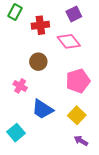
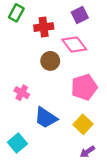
brown circle: (38, 62) -> (50, 61), moved
purple arrow: (81, 141) -> (87, 152), turned -64

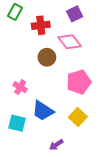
cyan square: (17, 143) -> (17, 123), moved, turned -36
purple arrow: (87, 152) -> (56, 145), moved

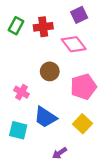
green rectangle: (15, 12) -> (16, 26), moved
brown circle: (47, 57) -> (50, 71), moved

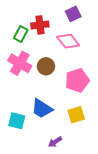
green rectangle: (16, 26) -> (21, 34), moved
pink cross: (21, 92) -> (20, 63), moved, size x1.6
yellow square: (82, 124) -> (76, 115), turned 30

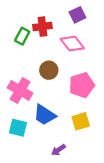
pink cross: (20, 63) -> (20, 90), moved

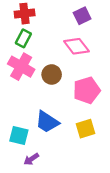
red cross: (42, 27) -> (25, 14), moved
pink cross: (20, 90) -> (21, 67), moved
purple arrow: (58, 150) -> (31, 159), moved

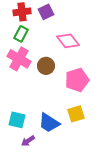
purple square: (82, 16) -> (46, 12), moved
blue trapezoid: (47, 122) -> (49, 123), moved

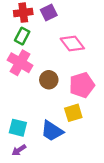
brown circle: (46, 66) -> (49, 80), moved
yellow square: (76, 114) -> (73, 113), moved
purple arrow: (28, 141) -> (19, 150), moved

